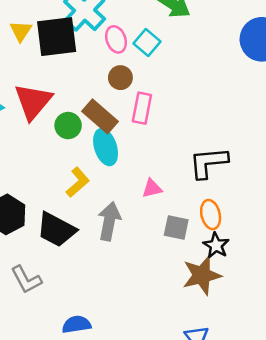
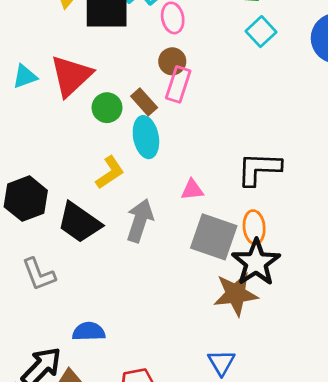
cyan square: (147, 43) -> (261, 32), moved
pink rectangle: (142, 108) -> (178, 84), moved
brown rectangle: (100, 116) -> (144, 102), size x0.7
gray square: (176, 227) -> (214, 237), size x1.6
black star: (216, 245) -> (256, 262), size x1.6

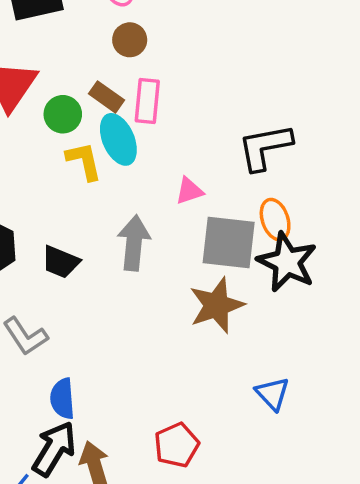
pink rectangle: (178, 84) -> (147, 101), moved
yellow L-shape: (110, 172) -> (84, 161), moved, turned -56
black trapezoid: (79, 223) -> (61, 262), size x0.7
brown star: (236, 294) -> (217, 305), moved
blue semicircle: (89, 332) -> (62, 399), moved, turned -80

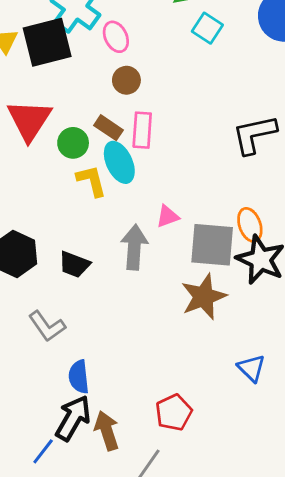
black L-shape: (265, 147) -> (254, 134), moved
pink triangle: (189, 191) -> (168, 216), moved

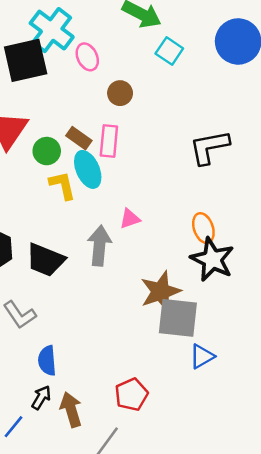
brown circle: (126, 80) -> (120, 93), moved
gray square: (212, 245) -> (178, 318), moved
black trapezoid: (74, 264) -> (45, 260), size x1.4
blue triangle: (251, 368) -> (202, 356), turned 44
black arrow: (73, 418) -> (41, 398), size x0.6

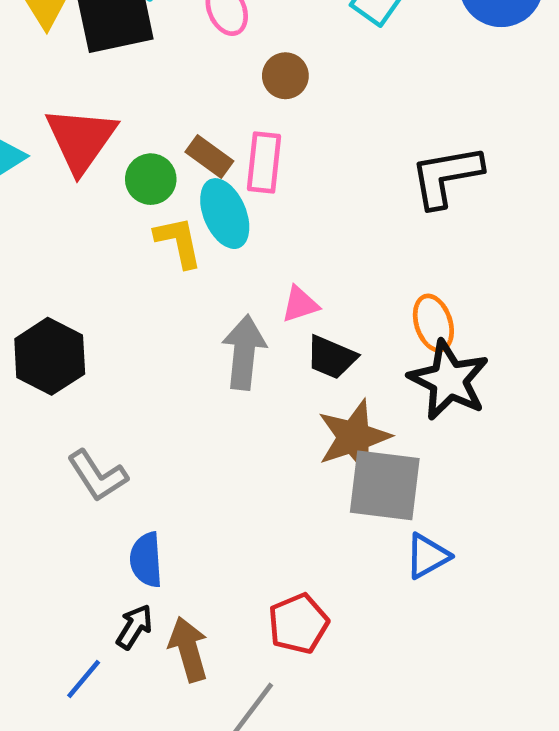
black trapezoid: (45, 260) -> (331, 357), moved, size x0.7

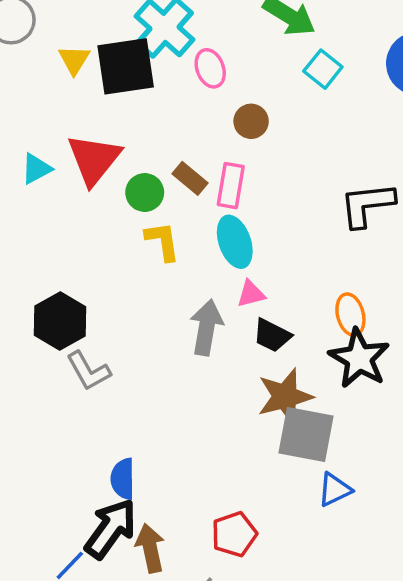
cyan ellipse: (225, 214) -> (235, 242), moved
gray L-shape: (97, 476) -> (88, 371), moved
black arrow: (134, 627) -> (111, 529), size x1.8

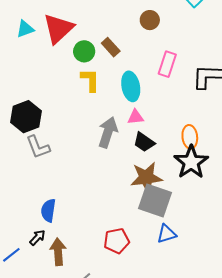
pink rectangle: (231, 186) -> (167, 64), moved
black arrow: (111, 529) -> (37, 237), size x0.5
red pentagon: (234, 534) -> (117, 241), moved

